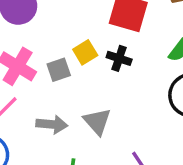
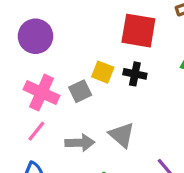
yellow square: (85, 52) -> (103, 72), turned -30

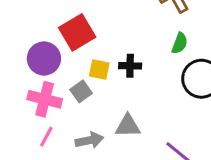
red square: (138, 31) -> (77, 32), moved, turned -30
purple circle: (35, 36) -> (44, 58), moved
gray triangle: (122, 135) -> (128, 126), turned -32

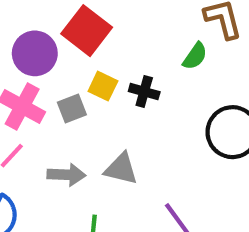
red square: (77, 32) -> (87, 31), turned -36
green semicircle: (180, 43) -> (195, 56), moved

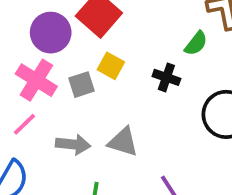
black cross: (144, 92) -> (166, 77), moved

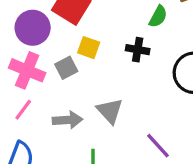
gray triangle: (123, 142) -> (110, 111), turned 40

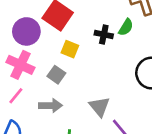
black cross: (138, 50) -> (104, 34), moved
gray square: (66, 68) -> (56, 75), moved, turned -30
gray triangle: (110, 111) -> (100, 107), moved

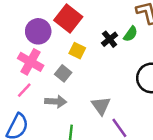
black cross: (104, 34) -> (110, 39), turned 35

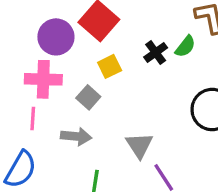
yellow square: (77, 51) -> (110, 66), turned 35
pink cross: (31, 62) -> (43, 79), turned -30
pink line: (24, 90) -> (33, 119), turned -42

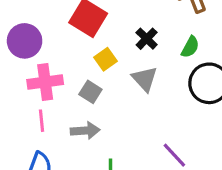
purple circle: (56, 37) -> (25, 41), moved
green semicircle: (185, 46) -> (190, 47), moved
gray triangle: (139, 145) -> (145, 79), moved

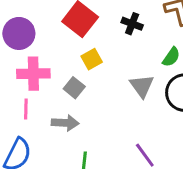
black cross: (147, 39) -> (132, 24), moved, turned -30
gray triangle: (145, 79) -> (142, 86), moved

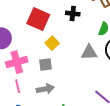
gray triangle: (142, 86) -> (89, 52), turned -42
gray square: (74, 88) -> (45, 65), turned -32

